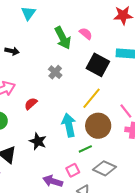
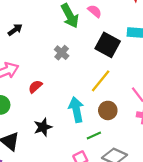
black arrow: (12, 51) -> (15, 30), turned -48
brown circle: (98, 126) -> (108, 110), size x0.7
black star: (38, 141) -> (43, 127), turned 30

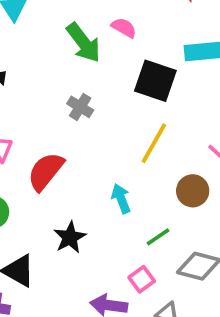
red semicircle: (35, 87) -> (46, 171), size x1.6
cyan arrow: (76, 110) -> (121, 199), size x0.7
brown circle: (108, 110) -> (193, 191), moved

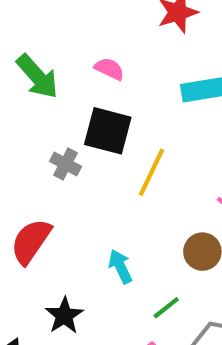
green arrow: (84, 43) -> (37, 76), moved
black square: (155, 81) -> (108, 131), moved
yellow line: (154, 143) -> (151, 172), moved

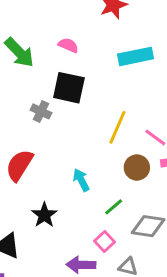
yellow line: (151, 172) -> (117, 127), moved

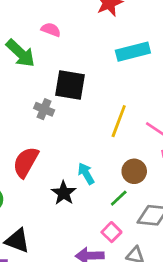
pink semicircle: (68, 45) -> (51, 30), moved
brown circle: (137, 168) -> (134, 171), moved
black star: (44, 215) -> (64, 193), moved

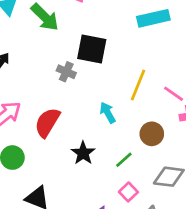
cyan arrow: (86, 174) -> (108, 113), moved
green line: (119, 198) -> (124, 160), moved

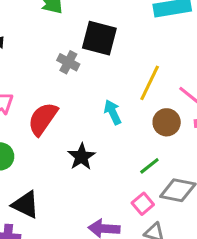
brown circle: (152, 134) -> (167, 122), moved
green line: (124, 160) -> (149, 166), moved
pink square: (128, 192) -> (143, 204), moved

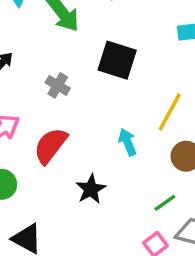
gray cross: (68, 62) -> (58, 85), moved

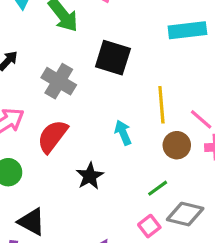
gray cross: (58, 85) -> (59, 81), size x1.5
yellow line: (170, 112) -> (161, 105), turned -33

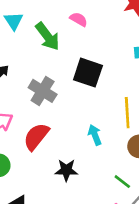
black star: (90, 176) -> (66, 170), turned 30
green line: (158, 188) -> (122, 182), turned 72

